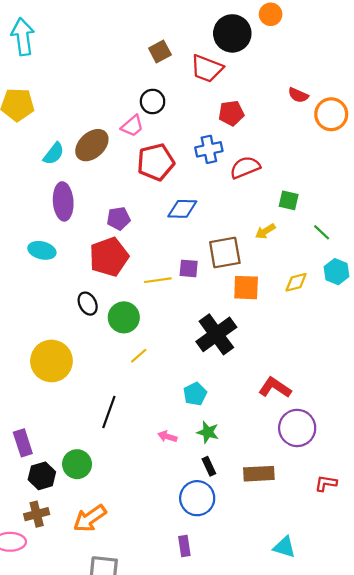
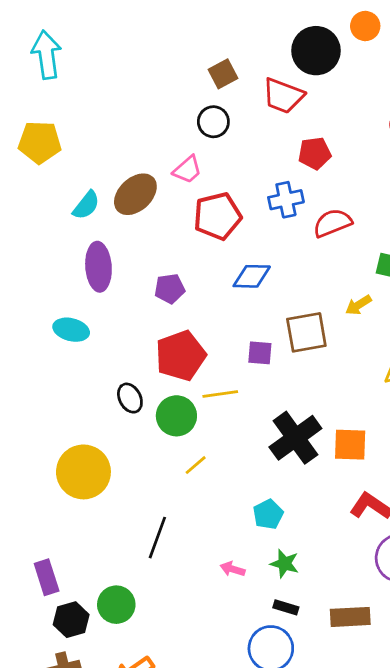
black circle: (153, 101) -> (213, 122), moved
red pentagon: (109, 257) -> (181, 356), moved
yellow line: (158, 280) -> (220, 394), moved
orange square: (246, 288) -> (350, 445), moved
black rectangle: (209, 466) -> (286, 607), turned -48

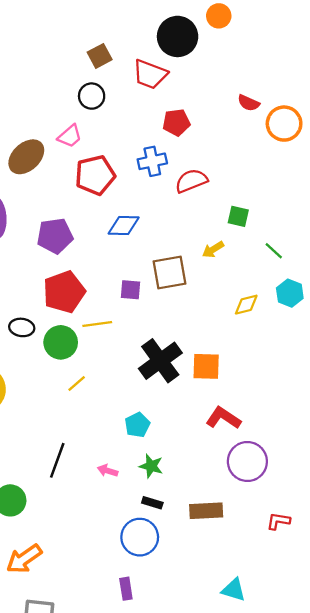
purple pentagon: (170, 289) -> (55, 236), size x1.4
black ellipse: (130, 398) -> (22, 327), turned -55
black line: (157, 538) -> (57, 460), moved

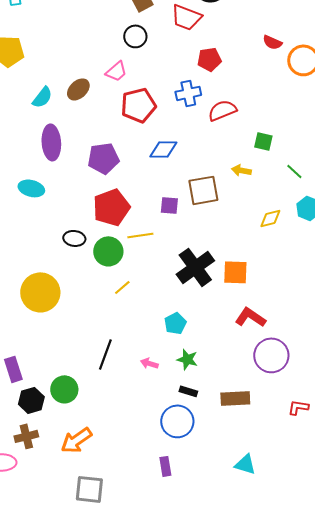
brown ellipse: (26, 157) -> (78, 89), size x0.7
yellow arrow: (213, 250) -> (241, 170), turned 42
cyan triangle: (234, 590) -> (245, 464), moved

